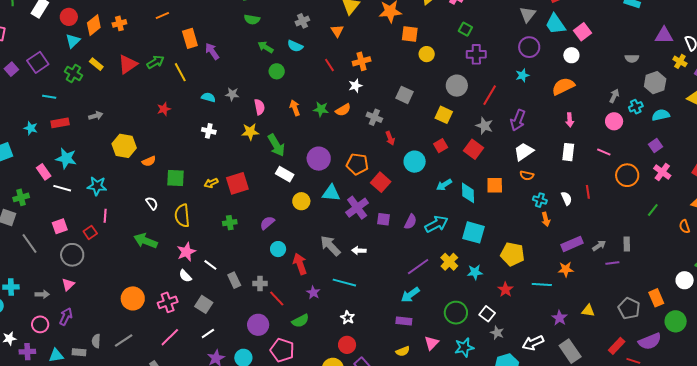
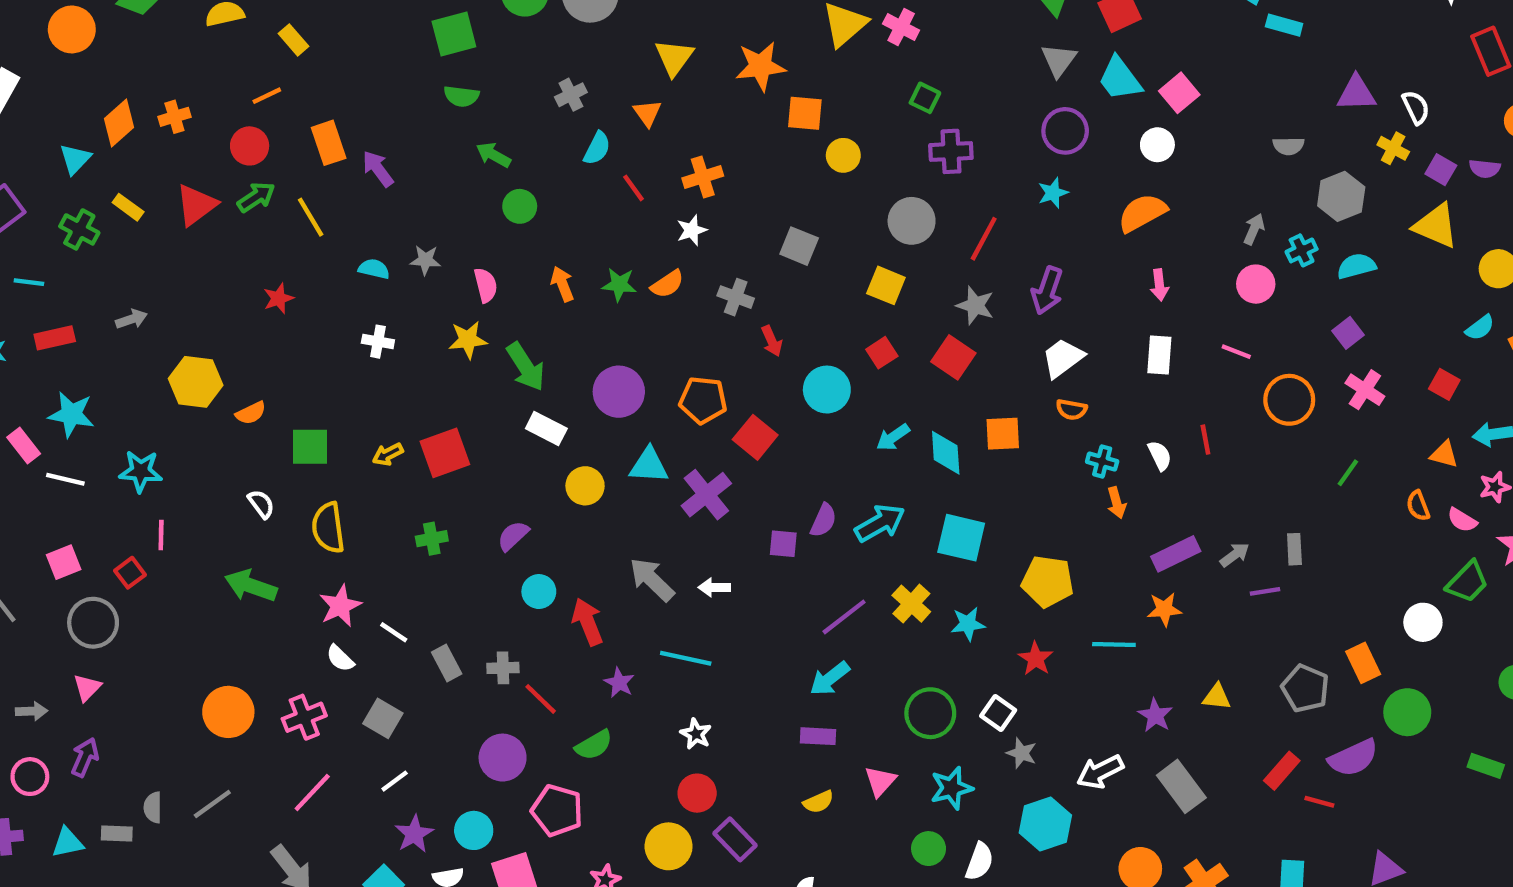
red circle: (69, 17) -> (250, 146), moved
cyan semicircle: (295, 46) -> (597, 148), moved, turned -84
purple square: (383, 219) -> (783, 544), moved

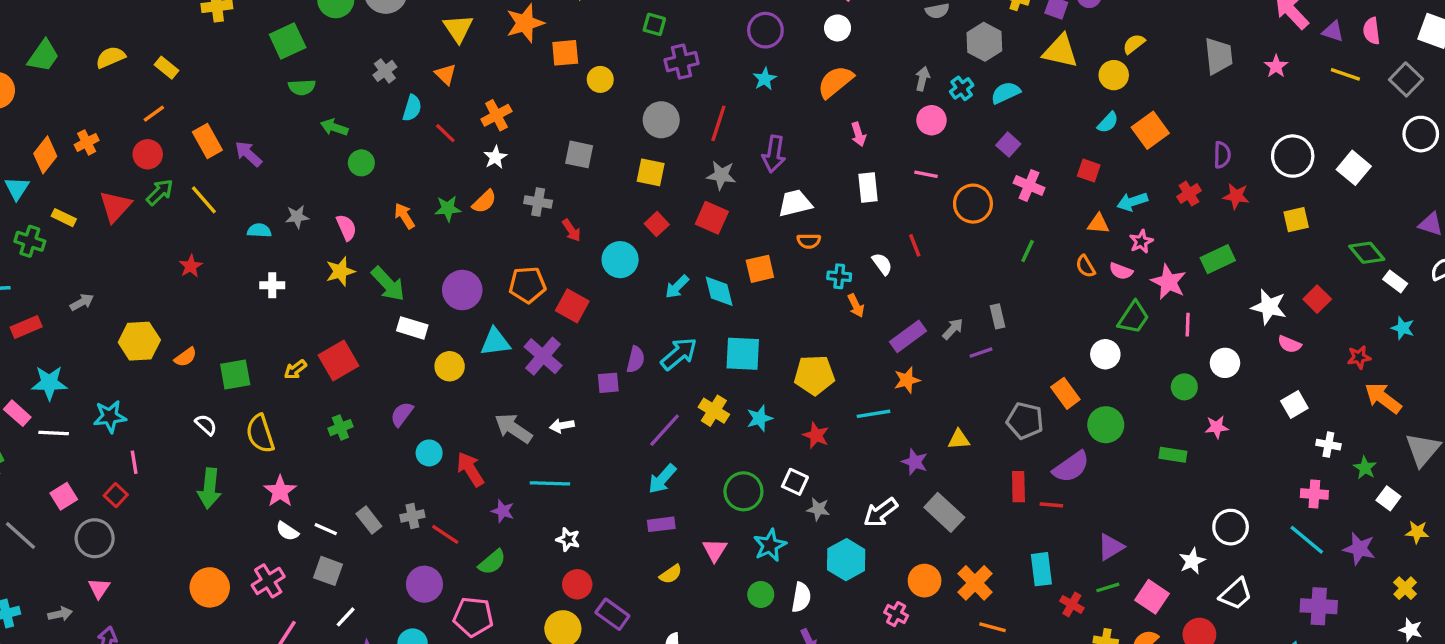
white trapezoid: (1063, 358) -> (795, 203), turned 33
green arrow: (251, 586) -> (209, 488), turned -93
white line: (394, 632) -> (326, 529), moved
red rectangle: (1282, 771) -> (1018, 487), turned -32

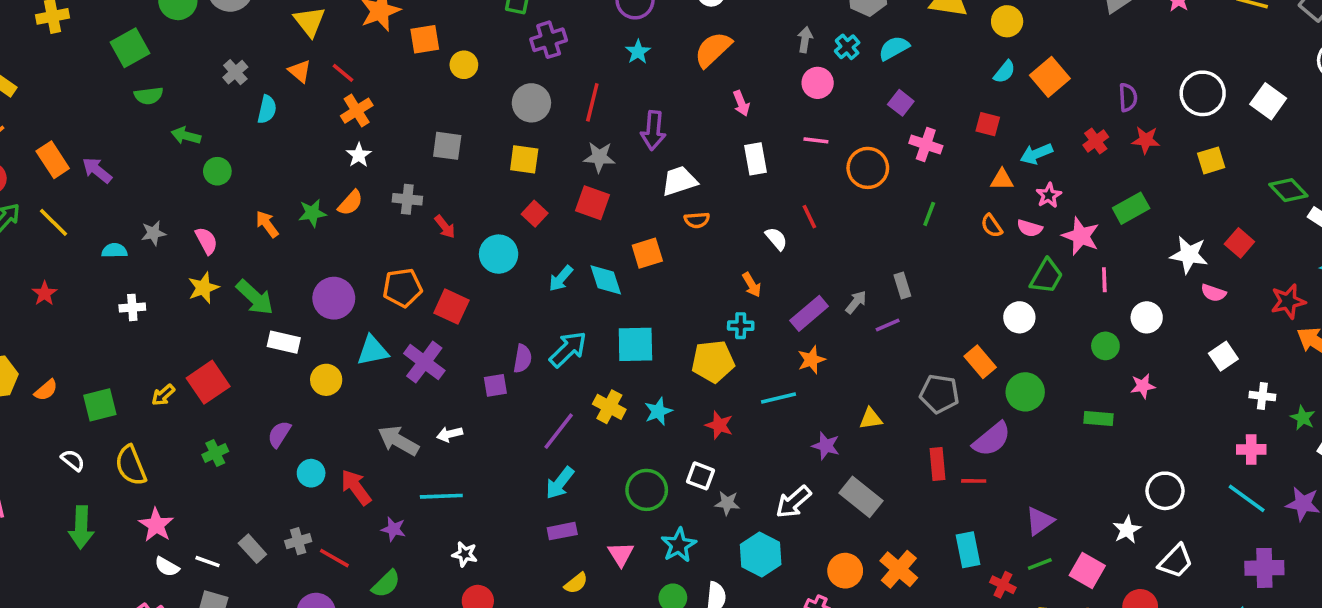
red line: (445, 133) -> (343, 73), moved
cyan cross: (839, 276) -> (741, 326), moved
red star: (1359, 357) -> (1288, 301), size x1.4

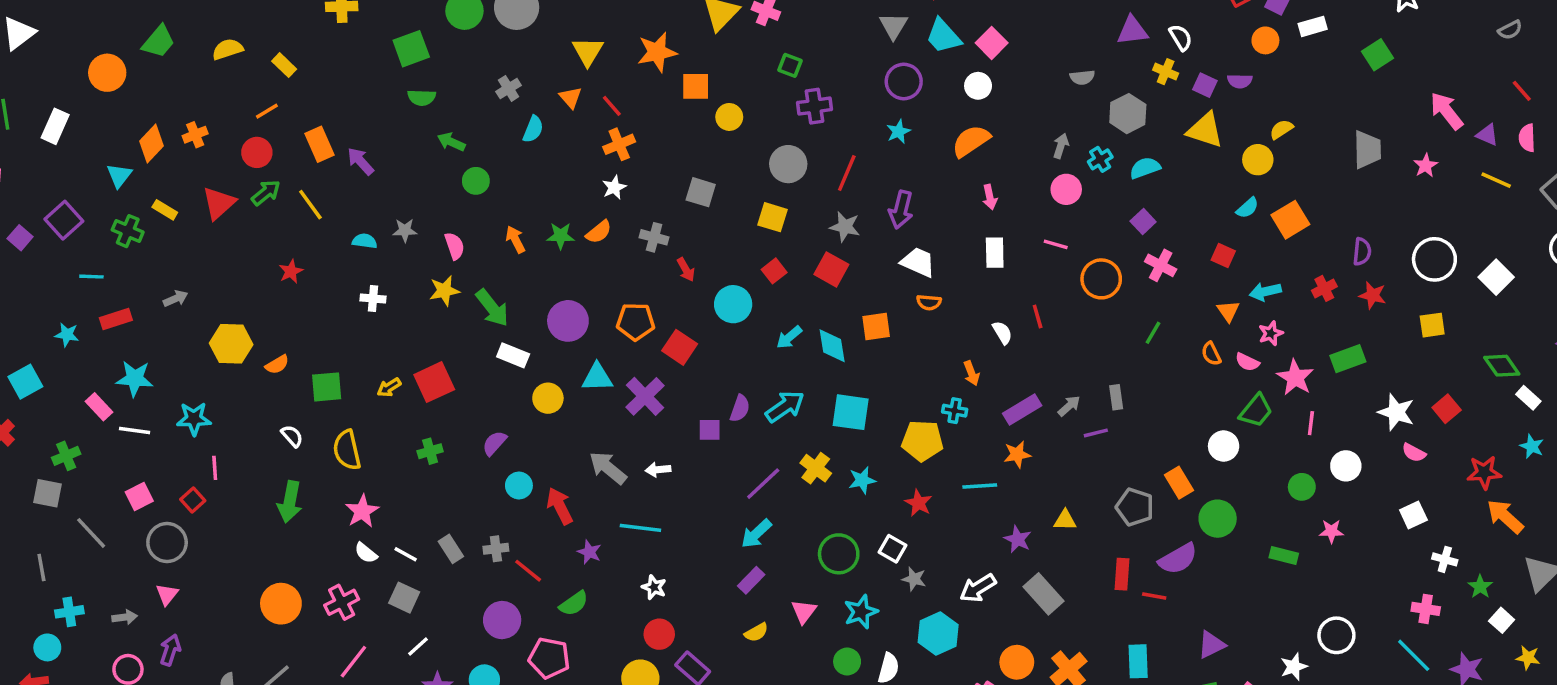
orange triangle: (1002, 180) -> (1228, 311), turned 45
white trapezoid: (679, 181) -> (918, 262), turned 33
purple rectangle: (562, 531) -> (751, 580), turned -44

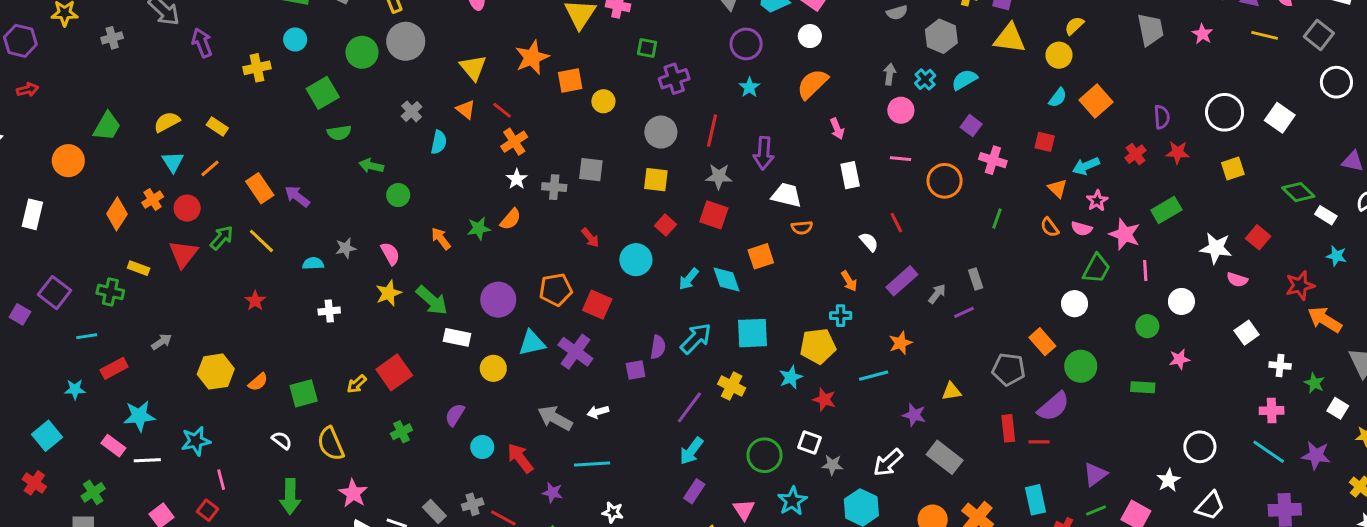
red circle: (257, 152) -> (187, 208), moved
cyan triangle: (119, 175) -> (173, 162), moved
gray cross: (654, 237) -> (554, 187), moved
purple rectangle: (1022, 410) -> (902, 281), moved
cyan star: (862, 480) -> (791, 377), moved

